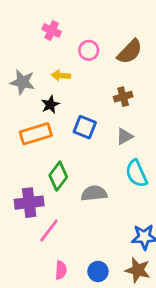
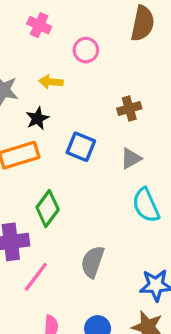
brown semicircle: (130, 52) -> (143, 23), moved, turned -32
gray semicircle: (94, 193) -> (93, 262), moved, turned -65

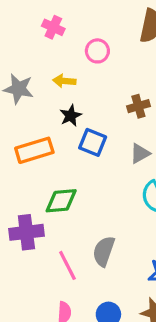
black star: (38, 118) -> (71, 116), moved
green diamond: (48, 209) -> (61, 201), turned 48
pink line: (36, 277) -> (67, 265), moved, turned -64

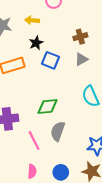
gray triangle: (140, 153) -> (81, 59), moved
green diamond: (61, 201) -> (47, 107), moved

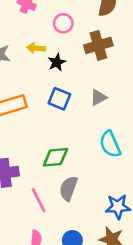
brown cross: (80, 37) -> (98, 45), moved, size x1.5
black star: (36, 43) -> (57, 62), moved

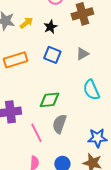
yellow arrow: (36, 48) -> (26, 23), moved, turned 136

